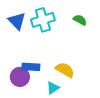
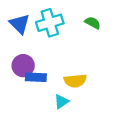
yellow semicircle: (65, 70) -> (75, 81), turned 144
purple circle: (20, 77) -> (23, 66), moved

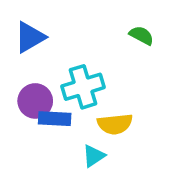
cyan cross: (50, 23) -> (83, 87), moved
blue triangle: (20, 24) -> (30, 37), turned 45

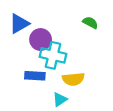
cyan cross: (83, 87) -> (53, 55), turned 30
purple circle: (35, 101) -> (41, 40), moved

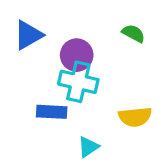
purple circle: (41, 40) -> (77, 55), moved
yellow semicircle: (73, 79) -> (135, 117), moved

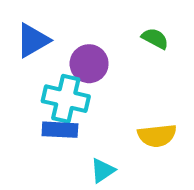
cyan cross: (78, 82) -> (66, 99), moved

